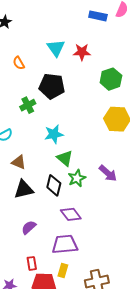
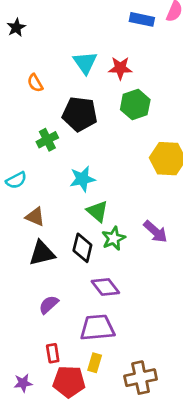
green hexagon: (111, 79) -> (135, 105), moved

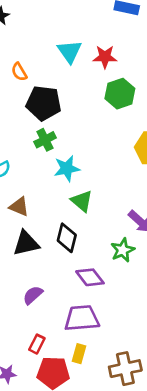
black pentagon: (80, 114) -> (44, 103), moved
green cross: (47, 140) -> (45, 140), moved
green star: (114, 238) -> (123, 250), moved
red rectangle: (53, 353) -> (37, 344), turned 36

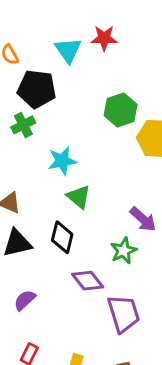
cyan triangle: (70, 51) -> (68, 50), moved
green hexagon: (120, 94) -> (121, 110), moved
green cross: (45, 140) -> (23, 125), moved
purple trapezoid: (82, 318) -> (124, 314), moved, turned 78

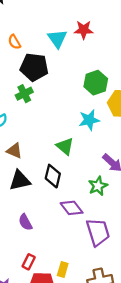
cyan star: (62, 161) -> (89, 120), moved
purple semicircle: (25, 300) -> (25, 222), turned -77

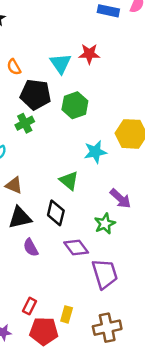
green hexagon: (96, 83) -> (75, 105), moved
purple semicircle: (25, 222) -> (31, 248), moved

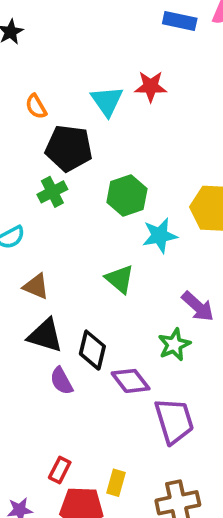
green hexagon: (75, 105) -> (127, 196), moved
black diamond: (56, 213) -> (92, 350), moved
black triangle: (20, 218) -> (45, 335), turned 30

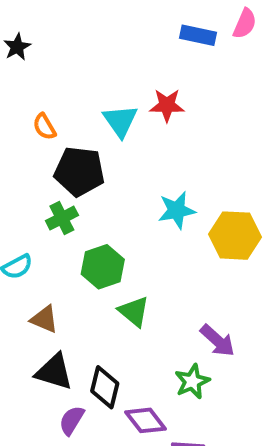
green hexagon: (127, 196) -> (103, 267), moved
cyan star: (160, 235) -> (177, 210), moved
purple semicircle: (61, 381) -> (72, 420), turned 60

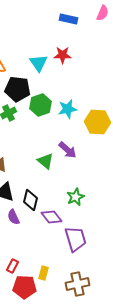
blue rectangle: (198, 35) -> (68, 19), moved
green hexagon: (103, 267) -> (40, 105), moved
purple arrow: (218, 341) -> (68, 150), moved
purple semicircle: (72, 420) -> (14, 217), turned -56

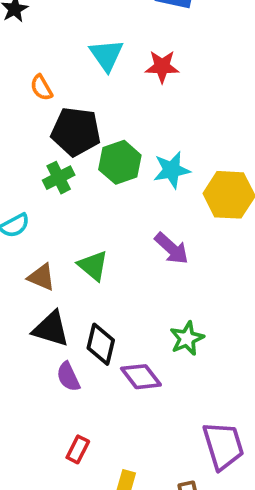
cyan triangle: (38, 63) -> (106, 55), moved
green triangle: (46, 161) -> (93, 266), moved
purple trapezoid: (76, 239) -> (223, 446), moved
red rectangle: (12, 266) -> (78, 449), moved

